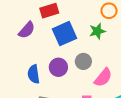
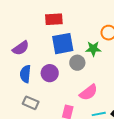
purple semicircle: (27, 30) -> (21, 48), moved
gray circle: (83, 61) -> (77, 63), moved

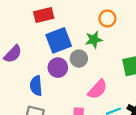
purple circle: (50, 73) -> (58, 68), moved
blue semicircle: (25, 74) -> (36, 86), moved

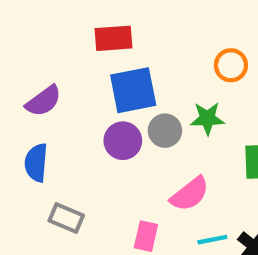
green star: (94, 40) -> (207, 118), moved
blue semicircle: (36, 86) -> (36, 163), moved

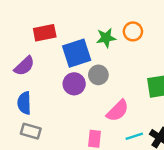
red rectangle: (113, 38) -> (45, 33), moved
green star: (207, 118) -> (106, 38), moved
gray rectangle: (66, 218) -> (31, 131), moved

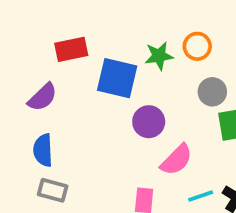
blue square: (77, 53) -> (117, 78), turned 32
gray circle: (98, 75) -> (212, 92), moved
purple circle: (74, 84) -> (149, 122), moved

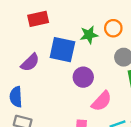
red rectangle: (71, 49) -> (38, 19), moved
purple semicircle: (42, 97) -> (30, 62), moved

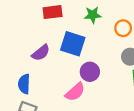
green star: (89, 35) -> (93, 15), moved
pink semicircle: (102, 101) -> (75, 92), moved

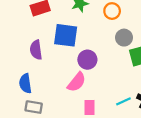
purple semicircle: (41, 53) -> (36, 50), turned 132

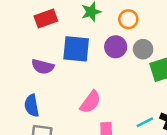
purple semicircle: (36, 50) -> (43, 67), turned -66
purple circle: (87, 60) -> (116, 47), moved

